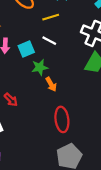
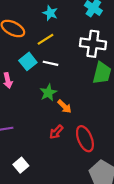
cyan square: (26, 49) -> (28, 61), moved
red arrow: (11, 100) -> (56, 132), moved, turned 104

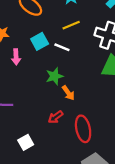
yellow line: (45, 39) -> (71, 25), moved
white square: (21, 165) -> (26, 142), moved

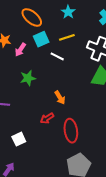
cyan square: (40, 41) -> (41, 39), moved
pink arrow: (16, 57) -> (20, 50), moved, turned 32
green star: (55, 76) -> (28, 78), moved

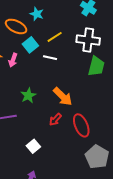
cyan star: (68, 12) -> (37, 14), moved
green star: (28, 78) -> (28, 96), moved
orange arrow: (60, 98) -> (63, 96), size x1.5

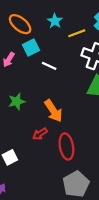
cyan star: (37, 14) -> (55, 21), moved
yellow line: (55, 37) -> (77, 33), moved

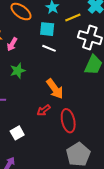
cyan square: (31, 47) -> (47, 29), moved, turned 35
green star: (17, 101) -> (18, 71), moved

